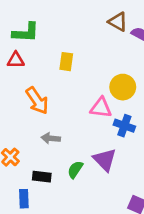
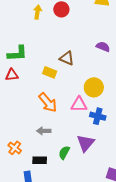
brown triangle: (118, 22) -> (67, 58), moved
yellow rectangle: (66, 62) -> (50, 72), turned -72
orange arrow: (37, 101) -> (48, 103), moved
purple triangle: (105, 160) -> (86, 143), turned 30

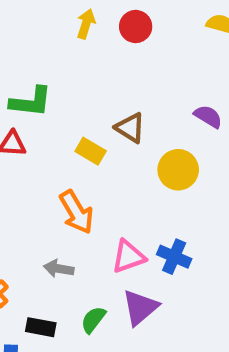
yellow circle: (94, 87) -> (178, 170), moved
pink triangle: (79, 104) -> (128, 256), moved, turned -30

